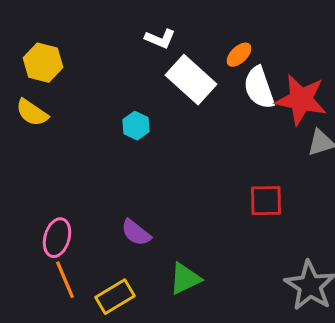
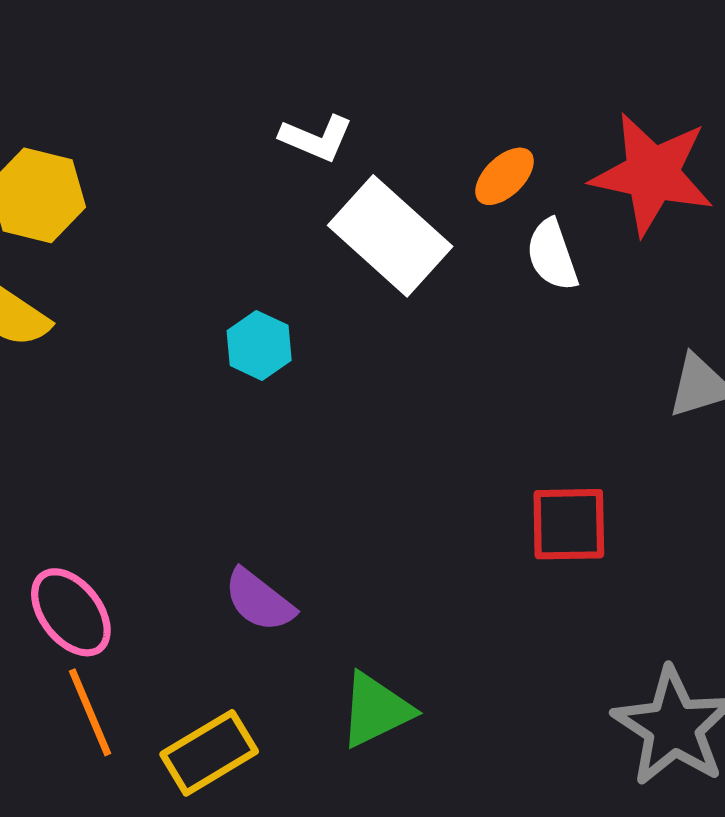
white semicircle: (259, 88) -> (552, 255), size x0.7
red star: (301, 100) -> (652, 174), moved
pink ellipse: (57, 238) -> (71, 612), turned -54

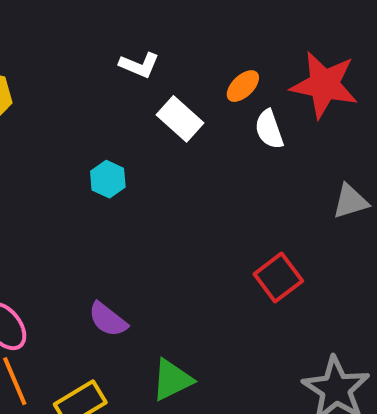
white rectangle: (390, 236) -> (180, 119), size x0.7
red square: (569, 524) -> (278, 277), turned -36

